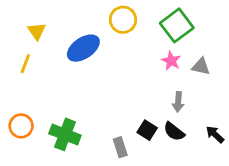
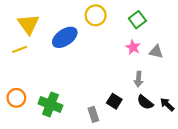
green square: (177, 25) -> (137, 20), size x0.7
yellow triangle: (37, 31) -> (28, 24), size x1.5
yellow line: (25, 64) -> (20, 49), turned 48
black semicircle: (174, 132) -> (145, 102), moved

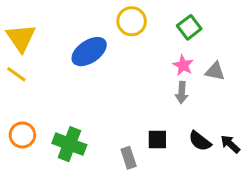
yellow triangle: (28, 24) -> (21, 38), moved
yellow line: (20, 49) -> (16, 74), moved, turned 56
gray arrow: (139, 79) -> (182, 93), moved
black square: (114, 101) -> (157, 140), turned -32

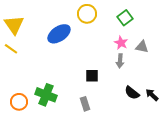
orange circle: (22, 135) -> (19, 102), moved
black square: (157, 140) -> (92, 76), moved

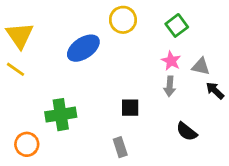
green cross: (46, 95) -> (61, 115), moved, turned -30
black arrow: (152, 95) -> (215, 91), moved

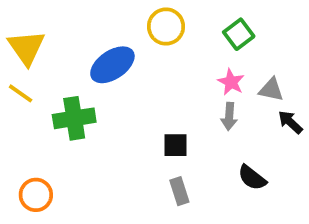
green cross: (61, 115) -> (74, 118), moved
gray rectangle: (120, 147) -> (179, 191), moved

